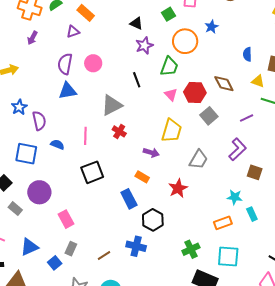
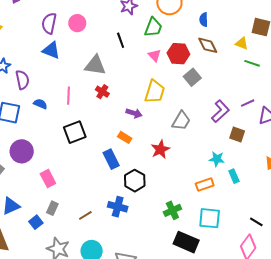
blue semicircle: (247, 54) -> (204, 20), moved
blue triangle: (68, 91) -> (51, 50), turned 30
gray triangle: (112, 105) -> (95, 65), turned 35
purple line: (247, 118) -> (248, 103), moved

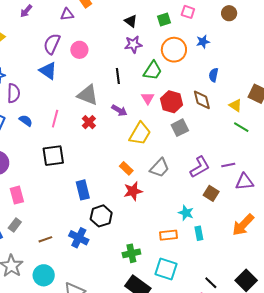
blue semicircle: (204, 20) -> (214, 75), moved
purple arrow: (134, 113) -> (119, 110), moved
orange rectangle: (125, 137) -> (126, 168), moved

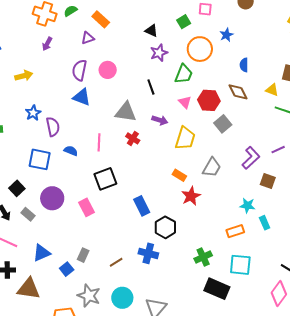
pink rectangle: (17, 195) -> (87, 207), moved

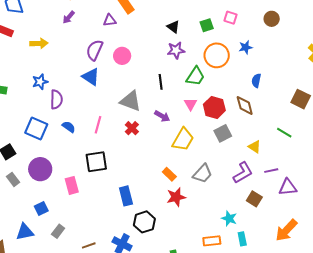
yellow triangle: (272, 90) -> (255, 147), moved
blue triangle: (42, 253) -> (25, 232), moved
blue square: (67, 269) -> (41, 208), moved

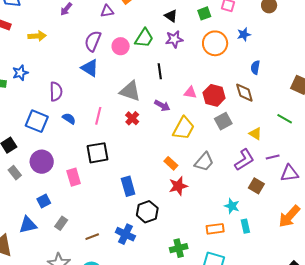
green trapezoid: (195, 76) -> (144, 38), moved
blue star: (40, 82) -> (20, 73), moved
pink triangle: (191, 104) -> (190, 93), turned -48

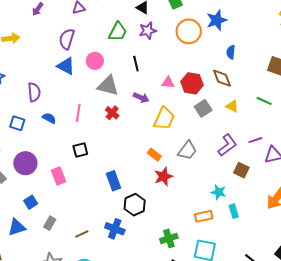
blue star: (244, 34) -> (217, 20), size x1.5
pink circle: (121, 46) -> (95, 61), moved
blue square: (37, 121) -> (17, 123), size x0.7
yellow triangle: (255, 134) -> (232, 106), moved
black square: (97, 153) -> (80, 150), size x0.7

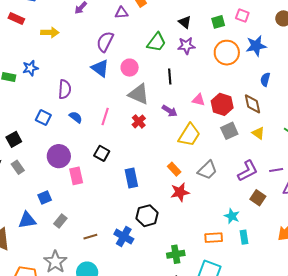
black square: (80, 150) -> (102, 153), turned 35
purple circle: (25, 163) -> (59, 156), moved
blue rectangle: (114, 181) -> (131, 178), moved

